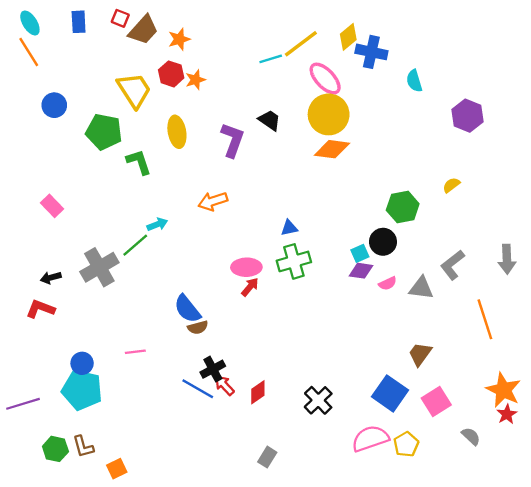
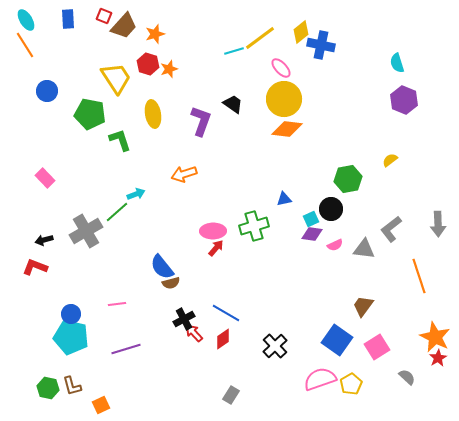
pink ellipse: (325, 79) -> (281, 68), size x0.7
cyan semicircle: (414, 81) -> (397, 63), moved
blue triangle: (289, 228) -> (284, 199), moved
blue line: (198, 389) -> (226, 313), moved
purple line: (23, 404) -> (126, 349), moved

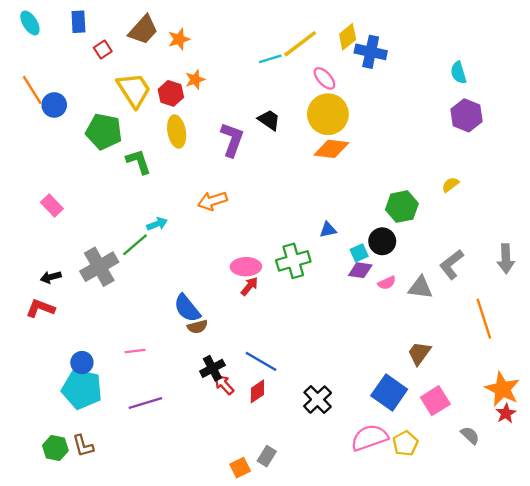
red square: (104, 16) -> (103, 50), moved, turned 35
orange line: (25, 45) -> (32, 90), moved
red hexagon: (148, 64) -> (171, 93), moved
orange square: (101, 405) -> (240, 468), moved

